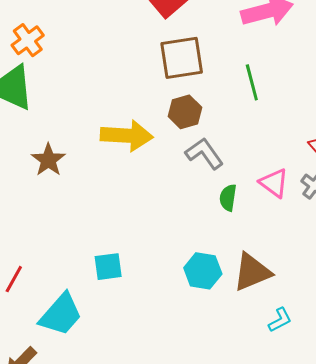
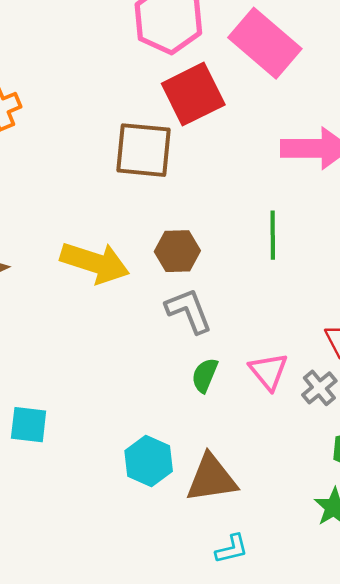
brown square: (182, 58) -> (143, 150), moved

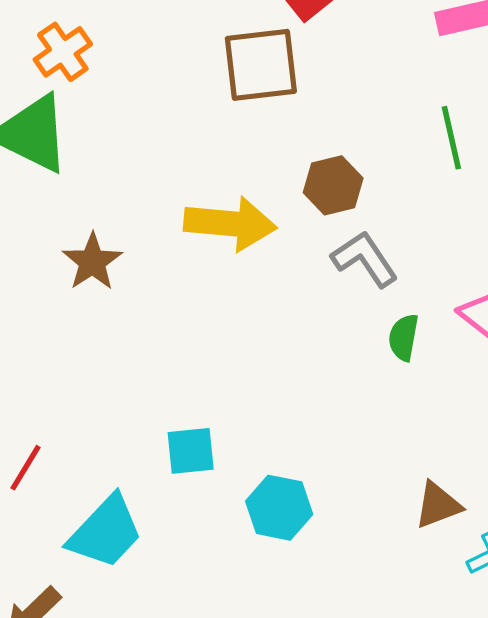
cyan hexagon: (149, 461) -> (279, 508), moved
brown triangle: (211, 478) -> (438, 505), moved, size x0.7

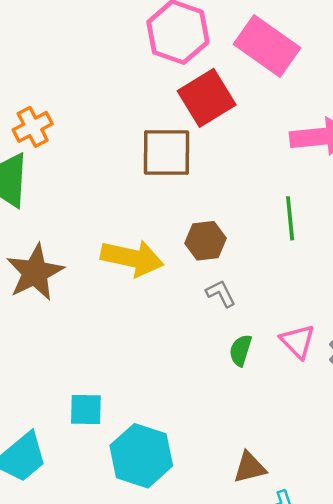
gray L-shape: (365, 259) -> (221, 294), size x0.7
brown star: (92, 262) -> (35, 272), size x1.4
cyan hexagon: (279, 508) -> (141, 456), size x1.4

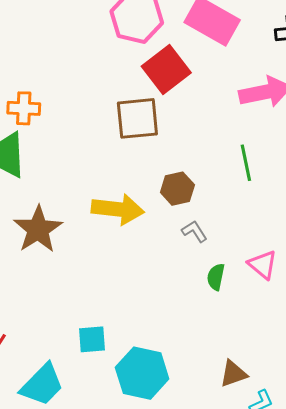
orange cross: (33, 127) -> (24, 108), turned 36

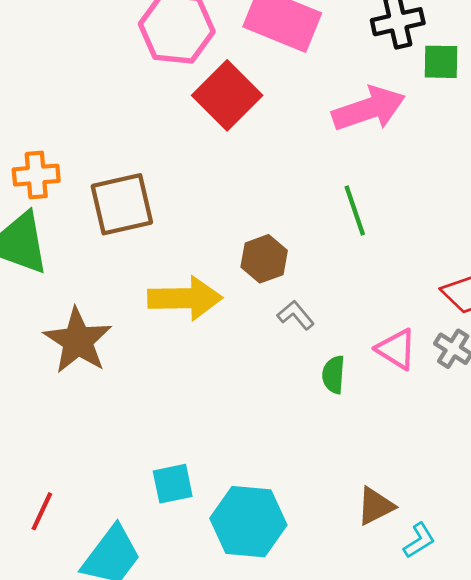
brown square: (137, 118) -> (122, 204), moved

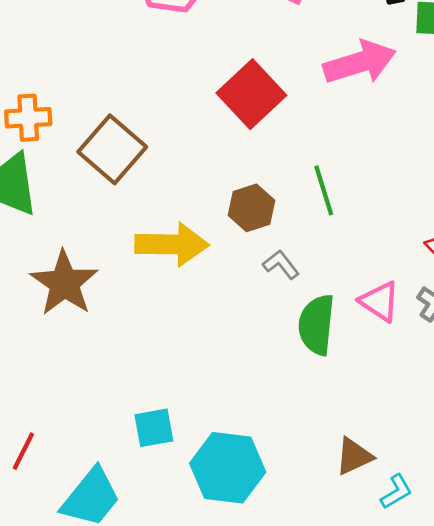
red square: (227, 95) -> (251, 94), moved
brown square: (122, 204) -> (112, 149), turned -38
green line: (355, 211) -> (324, 190), moved
green semicircle: (333, 375) -> (317, 325), size x1.6

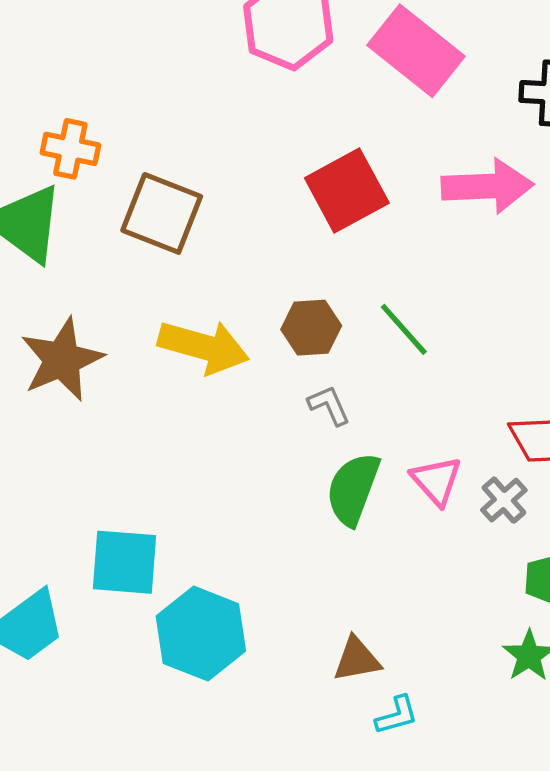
brown square: (112, 149) -> (162, 213), turned -34
green line: (324, 190) -> (404, 329), turned -39
cyan square: (154, 428) -> (125, 562), size x1.4

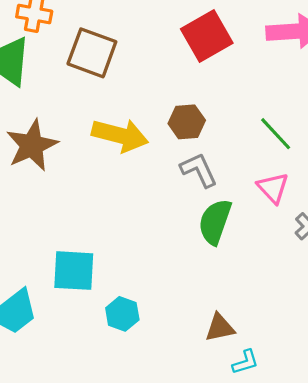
green line: (404, 329) -> (276, 134), moved
gray L-shape: (329, 405) -> (199, 170), size x1.4
pink triangle: (436, 481) -> (273, 188), moved
cyan hexagon: (201, 634) -> (122, 314), size x0.6

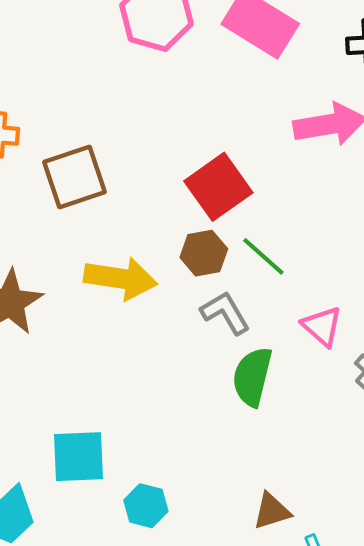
red square: (207, 36) -> (218, 187), moved
brown square: (92, 53) -> (75, 177), turned -33
green line: (276, 134) -> (263, 256), moved

